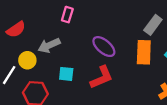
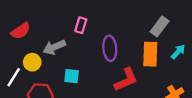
pink rectangle: (67, 15) -> (81, 25), moved
purple ellipse: (104, 47) -> (110, 48), turned 45
red L-shape: (102, 77) -> (126, 80), moved

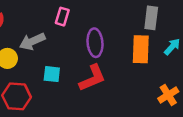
gray rectangle: (160, 26) -> (151, 18), turned -30
red L-shape: (126, 80) -> (92, 78), moved

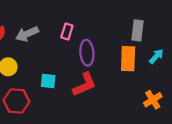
pink rectangle: (62, 17) -> (67, 32), moved
gray arrow: (32, 41) -> (27, 34), moved

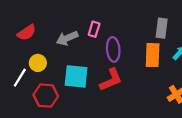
gray arrow: (27, 34) -> (67, 38), moved
cyan square: (48, 81) -> (76, 76), size x1.6

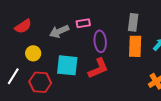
gray rectangle: (162, 28) -> (133, 22), moved
pink rectangle: (94, 29) -> (83, 23), turned 64
white line: (20, 78) -> (13, 76), moved

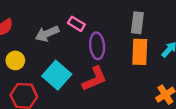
pink rectangle: (83, 23) -> (76, 24), turned 40
cyan square: (67, 65) -> (57, 75), turned 35

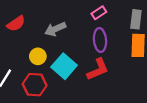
pink rectangle: (76, 24) -> (99, 13), moved, turned -64
yellow circle: (15, 60) -> (38, 56), moved

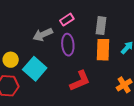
gray arrow: (55, 29) -> (43, 35), moved
red L-shape: (98, 69) -> (80, 81), moved

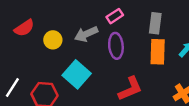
yellow circle: (11, 60) -> (53, 40), moved

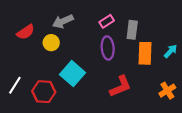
gray rectangle: (155, 23) -> (132, 30), moved
gray arrow: (86, 34) -> (63, 21), moved

